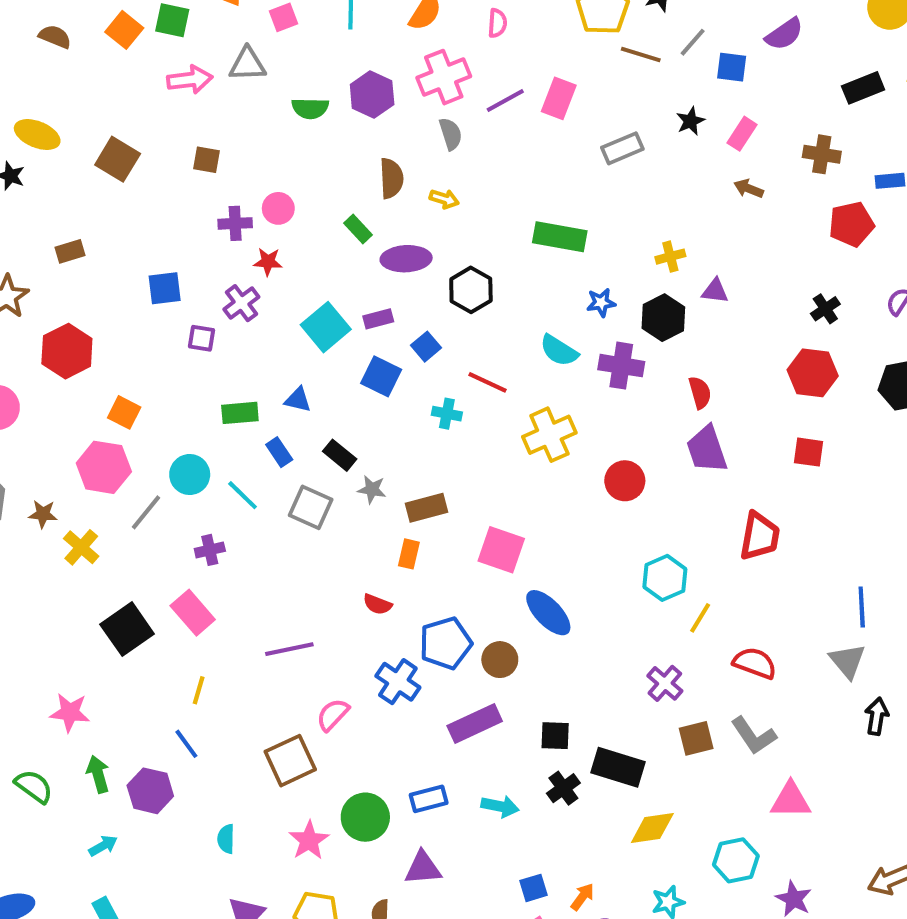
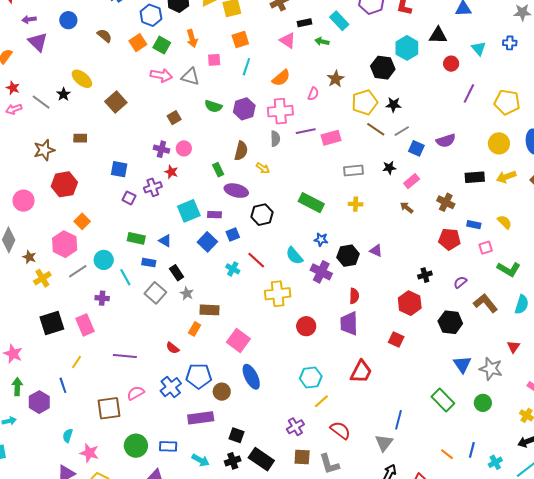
pink rectangle: (559, 98) -> (331, 138), turned 36
brown square: (207, 160) -> (174, 118), moved, turned 32
yellow cross: (670, 257) -> (356, 204), moved
blue rectangle: (279, 452) -> (149, 263), turned -64
pink star: (309, 840) -> (89, 453), moved, turned 30

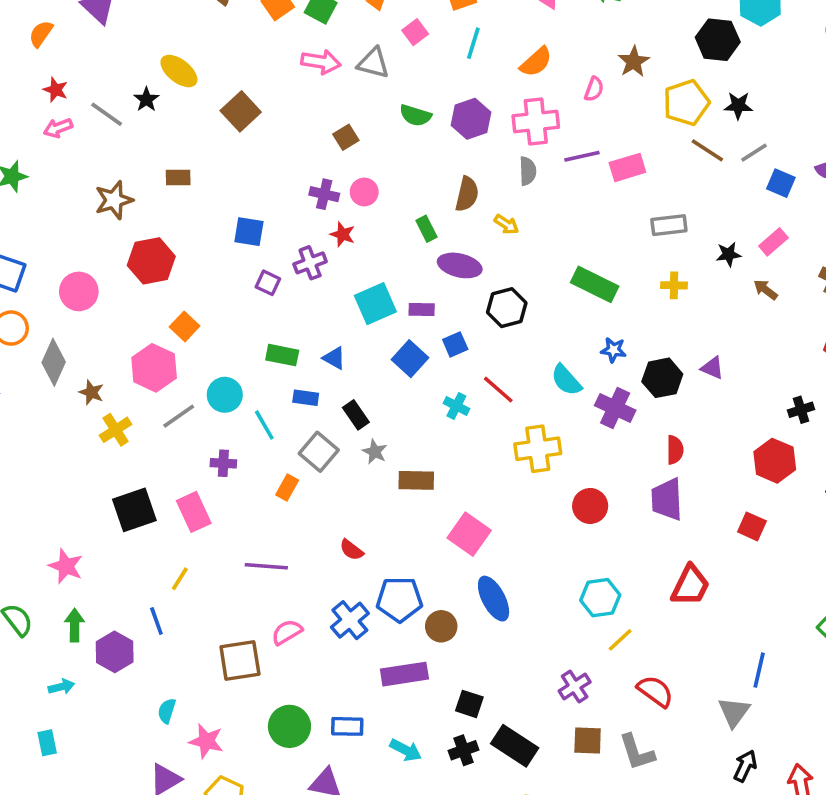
pink square: (214, 60) -> (415, 32), turned -32
black star: (389, 168) -> (729, 254), moved
orange rectangle: (195, 329) -> (287, 488), moved

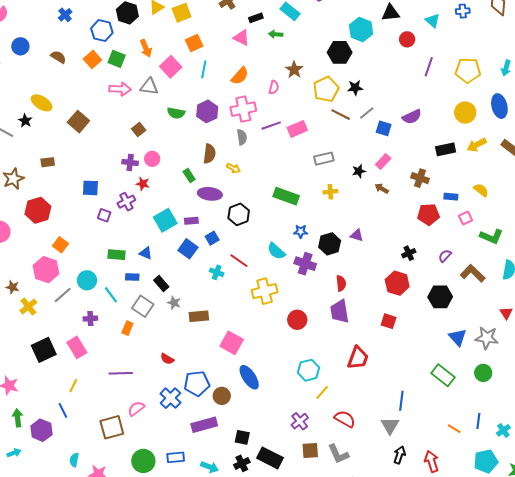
pink square: (415, 32) -> (171, 67), size x1.5

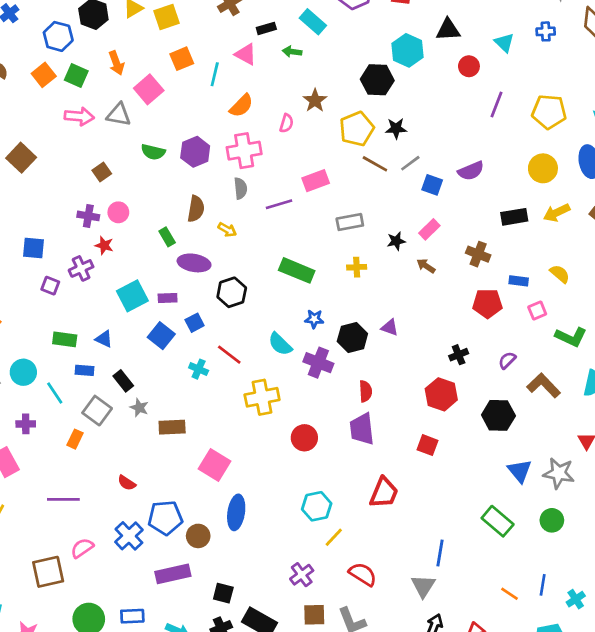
cyan line: (204, 69) -> (215, 74), moved
purple line: (271, 126) -> (279, 204), moved
blue ellipse: (249, 377) -> (236, 512), turned 40

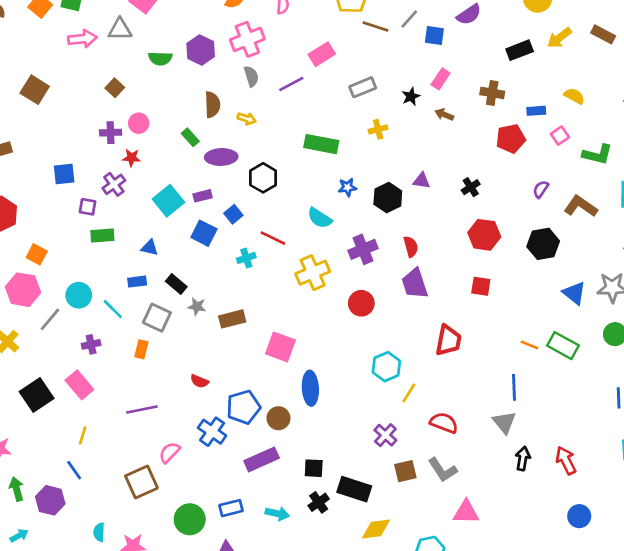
green rectangle: (65, 339) -> (102, 236), moved
black cross: (459, 355) -> (471, 187), moved
purple cross: (318, 363) -> (363, 249), moved, turned -32
cyan cross: (199, 369) -> (246, 258), turned -30
orange line: (510, 594) -> (529, 345), moved

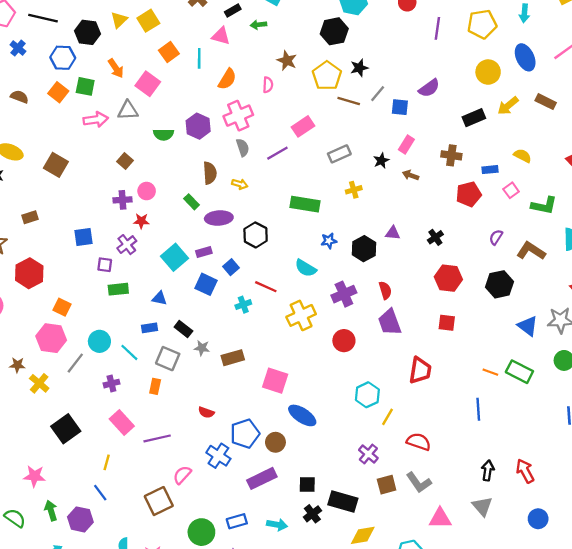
pink rectangle: (79, 385) -> (122, 422), moved
blue ellipse: (310, 388) -> (302, 415), turned -52
gray triangle: (504, 422) -> (482, 506), moved

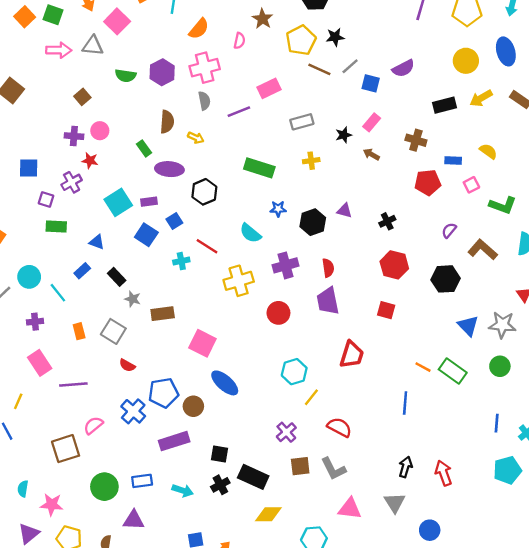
blue rectangle: (150, 328) -> (82, 271), turned -42
gray square: (168, 359) -> (113, 331), moved
orange rectangle: (155, 386) -> (79, 331), turned -35
blue circle: (538, 519) -> (430, 530), moved

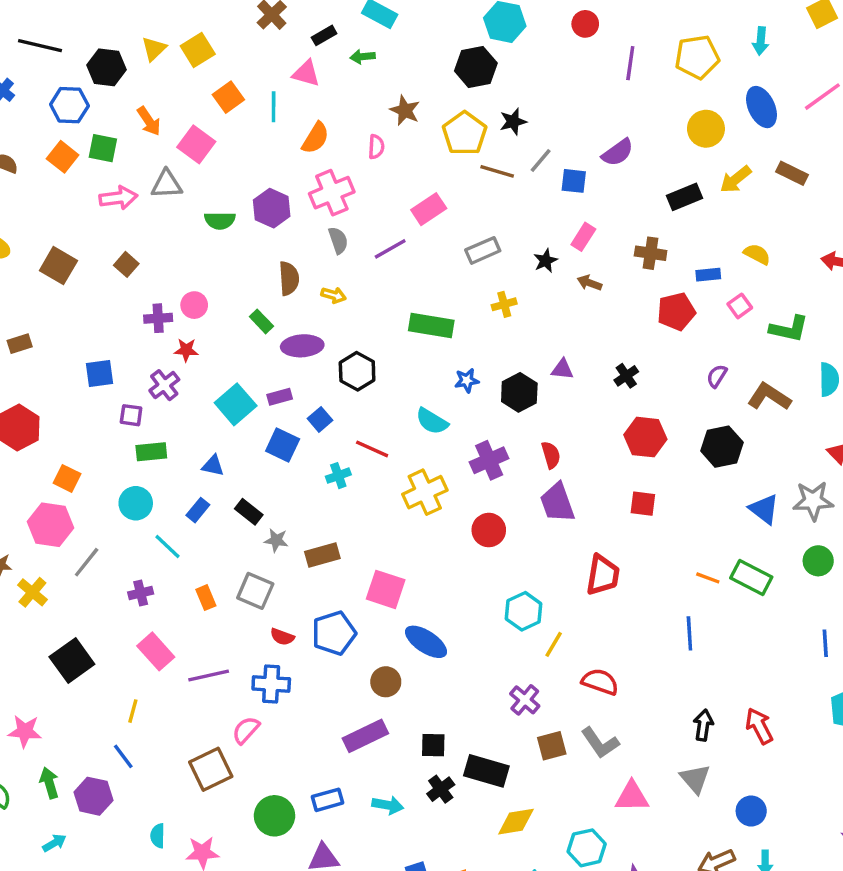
brown square: (82, 97) -> (126, 264), moved
cyan circle: (29, 277) -> (136, 503), moved
blue pentagon: (163, 393) -> (334, 633), moved
blue cross: (133, 411) -> (271, 684), moved, turned -30

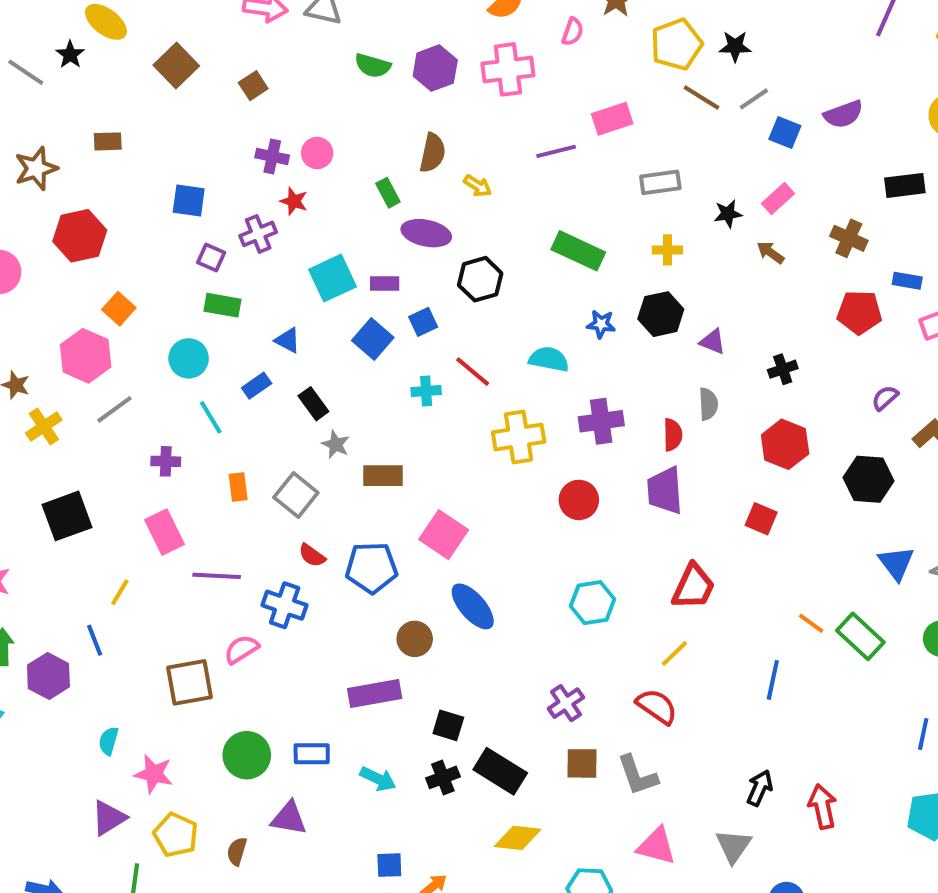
gray semicircle: (338, 240) -> (708, 404), moved
black hexagon: (519, 392) -> (661, 314), moved
cyan semicircle: (432, 421) -> (549, 359), turned 144
yellow line: (554, 644) -> (674, 654), moved

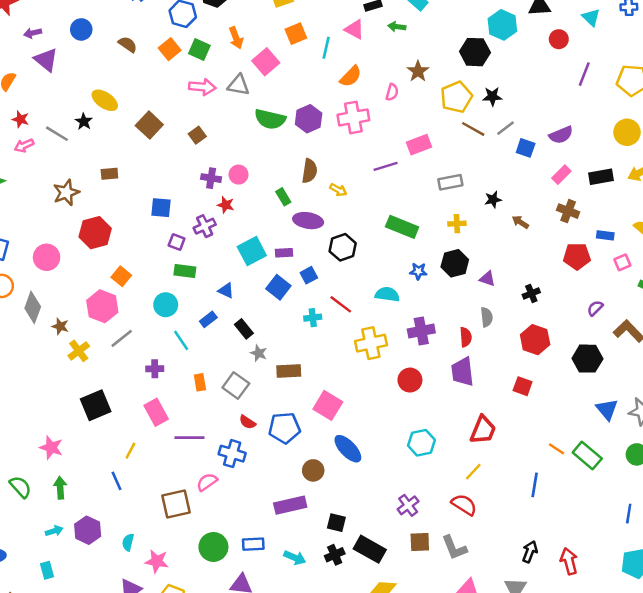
green semicircle: (373, 66) -> (270, 119), size x1.4
pink rectangle: (778, 199) -> (561, 175), moved
purple hexagon: (48, 676) -> (88, 530), moved

